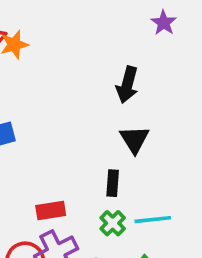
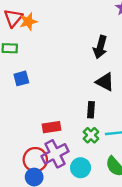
black triangle: (134, 139) -> (105, 82), turned -30

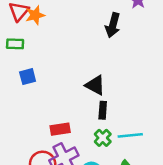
black arrow: (100, 47) -> (113, 25), moved
black triangle: (105, 82) -> (95, 85), moved

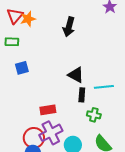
black arrow: (113, 25) -> (69, 27), moved
cyan line: (130, 135) -> (104, 87), moved
green cross: (103, 138) -> (94, 115), moved, turned -32

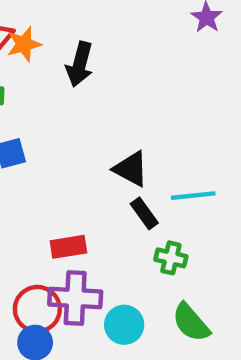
black arrow: (69, 27) -> (80, 64), moved
black rectangle: (82, 95) -> (144, 213), turned -40
purple cross: (51, 133) -> (75, 298), turned 30

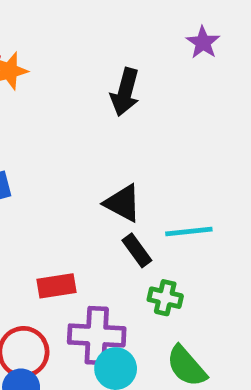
black arrow: (80, 64) -> (125, 92), moved
purple cross: (75, 298) -> (97, 335), moved

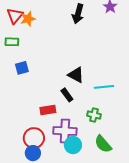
black arrow: (125, 92) -> (78, 14), moved
black rectangle: (137, 250) -> (67, 95), moved

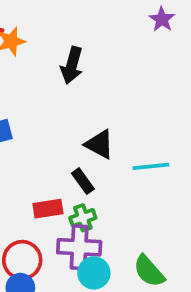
black arrow: (78, 14) -> (72, 65), moved
green cross: (94, 115) -> (83, 218), moved, turned -32

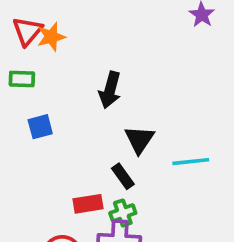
black arrow: (72, 65) -> (110, 90), moved
black triangle: (99, 144) -> (139, 140), turned 36

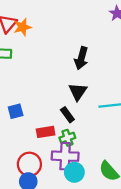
black arrow: (110, 90) -> (81, 58), moved
blue square: (40, 127) -> (16, 111), moved

